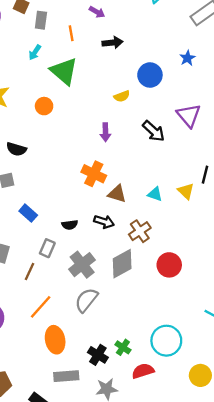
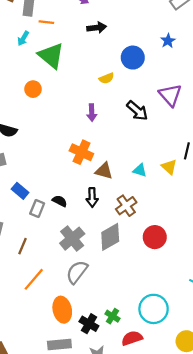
orange line: (71, 33) -> (46, 22), moved, turned -72
black arrow: (104, 222) -> (92, 197), turned 72
black semicircle: (70, 225) -> (60, 201), turned -144
gray rectangle: (47, 248) -> (37, 209), moved
orange ellipse: (55, 340) -> (62, 310), moved

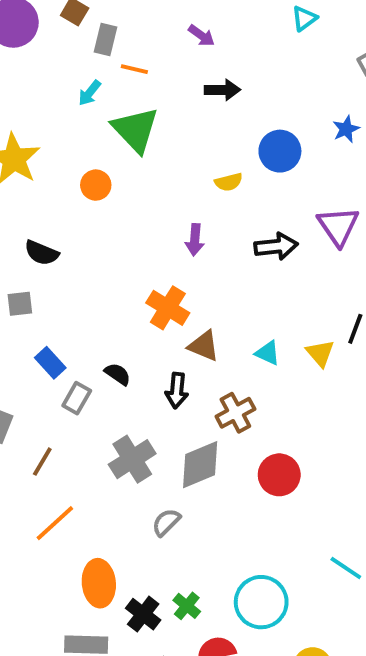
black arrow: (137, 111) -> (276, 246), turned -55
black semicircle: (60, 201) -> (118, 374), moved
gray semicircle: (77, 272) -> (166, 522), moved, size x0.7

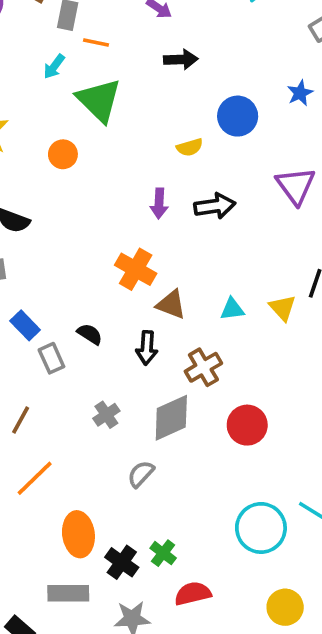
black arrow: (276, 246) -> (215, 206), moved
cyan triangle: (268, 353) -> (232, 309), turned -30
gray rectangle: (77, 398) -> (51, 358), turned -52
gray cross: (132, 459) -> (106, 415), size x0.6
cyan circle: (261, 602) -> (261, 528), moved

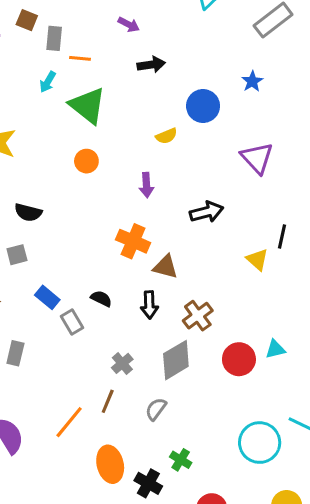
orange circle: (63, 154) -> (86, 161), moved
black arrow: (215, 206) -> (207, 212), moved
cyan triangle: (232, 309) -> (275, 349), moved
brown line: (21, 420) -> (108, 401), moved
green cross: (163, 553) -> (181, 460), moved

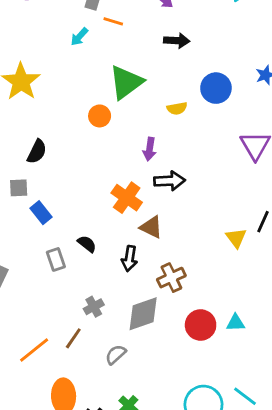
green triangle: (88, 106) -> (126, 82), moved, turned 33
black semicircle: (28, 212) -> (37, 152), turned -90
black arrow: (207, 212) -> (169, 181), moved
blue rectangle: (47, 297) -> (41, 213), moved

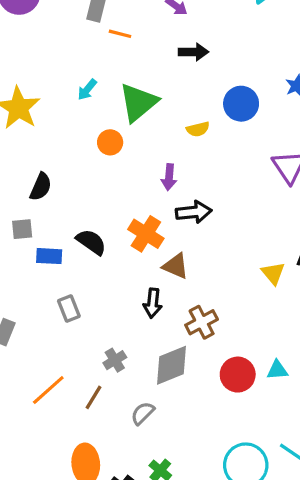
cyan arrow: (79, 37) -> (87, 90), moved
blue rectangle: (41, 213) -> (49, 256), turned -45
black semicircle: (87, 244) -> (91, 242), moved, size x1.4
orange line: (34, 350) -> (48, 390), moved

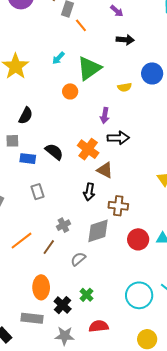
orange line: (120, 34) -> (81, 25), turned 32
brown cross: (202, 322) -> (118, 206), turned 30

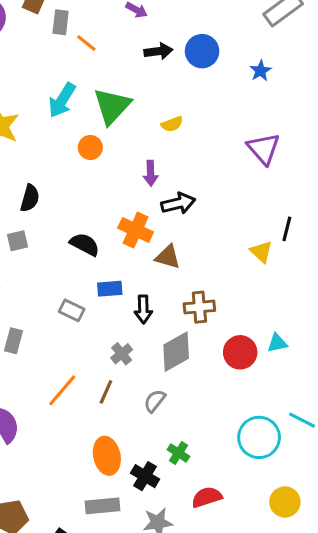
cyan arrow: (58, 58) -> (62, 100), size x1.6
blue circle: (152, 73) -> (202, 51), moved
blue rectangle: (28, 159) -> (110, 289), moved
gray rectangle: (38, 192) -> (72, 310), turned -35
black arrow: (89, 192) -> (143, 309), moved

